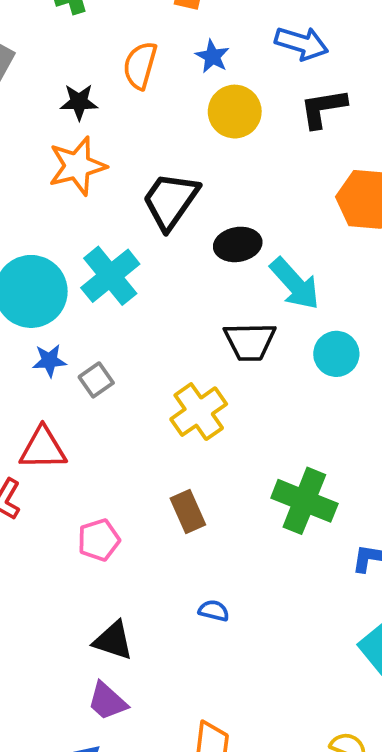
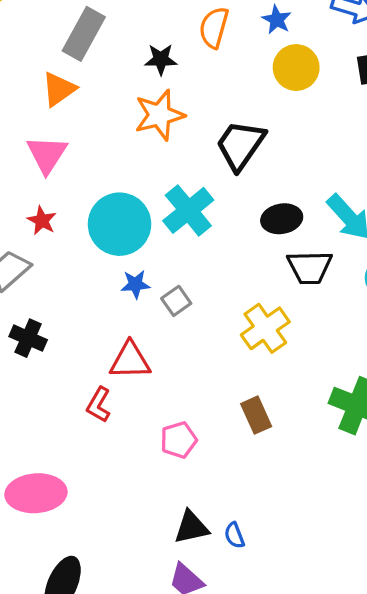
black ellipse: (238, 244) -> (282, 219), moved
blue semicircle: (214, 611) -> (234, 535), moved, turned -125
black triangle: (113, 641) -> (191, 527), turned -30

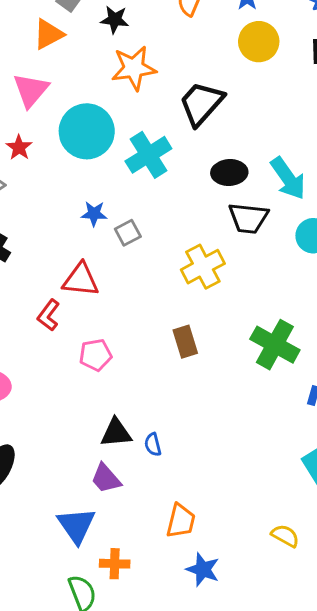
black star: (161, 59) -> (115, 20), moved
cyan circle: (119, 224) -> (87, 131), moved
pink pentagon: (179, 440) -> (96, 355), moved

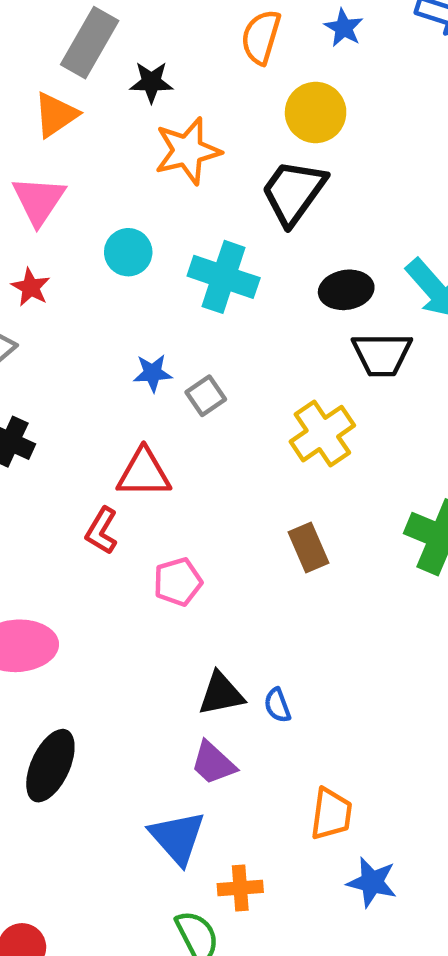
yellow circle: (259, 42) -> (316, 112), moved
cyan circle: (87, 131) -> (128, 252), size x0.6
cyan cross: (148, 155) -> (224, 277), turned -33

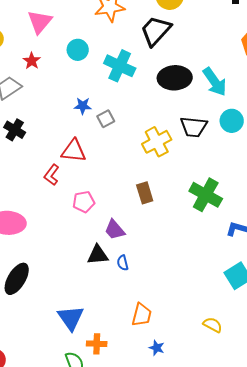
black ellipse: (346, 290) -> (175, 78), size x1.4
black trapezoid: (382, 354) -> (194, 127), moved
purple trapezoid: (213, 763) -> (115, 230), moved
blue star: (372, 882) -> (157, 348), size x0.7

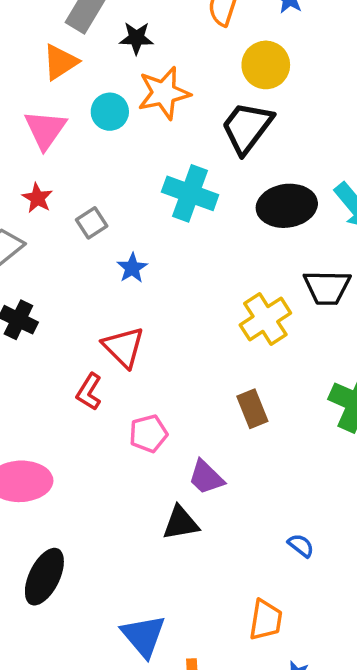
cyan circle: (78, 50) -> (110, 112), moved
blue star: (83, 106) -> (132, 268), turned -30
gray square: (106, 119) -> (92, 223), moved
red triangle: (74, 151) -> (123, 347), turned 44
blue semicircle: (123, 263) -> (301, 545), moved, turned 147

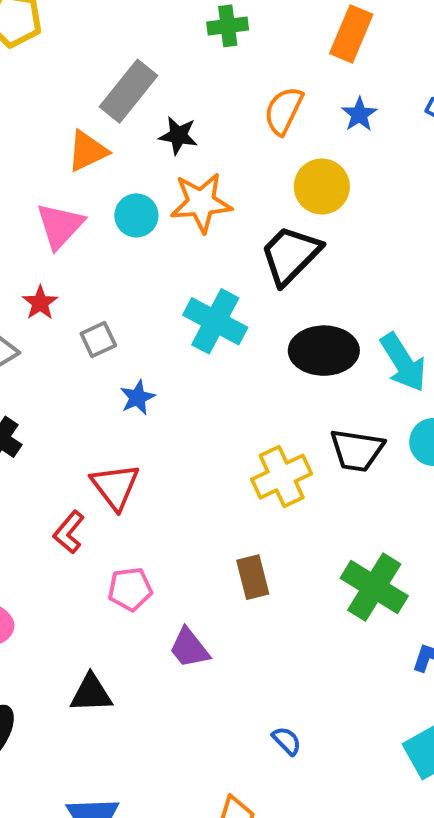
black triangle: (181, 523) -> (91, 693), moved

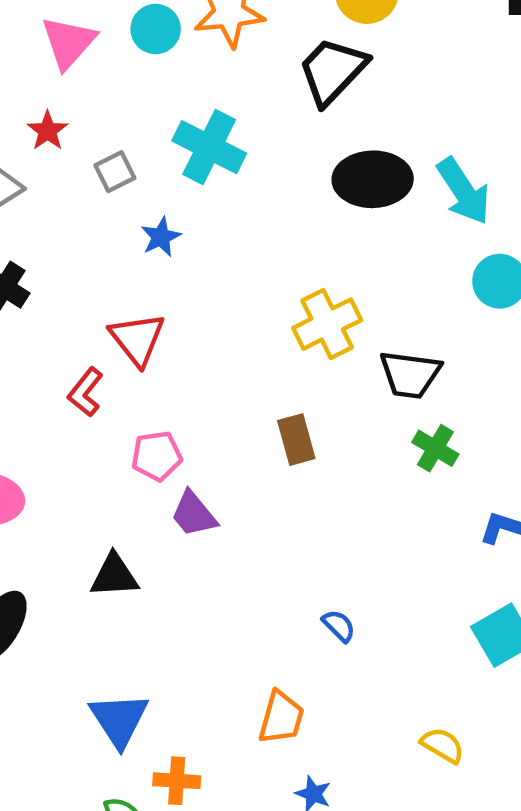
cyan cross: (215, 321) -> (209, 147), moved
black trapezoid: (357, 450) -> (410, 374), moved
green cross: (374, 587) -> (435, 448), size x0.6
purple trapezoid: (189, 648) -> (194, 514), moved

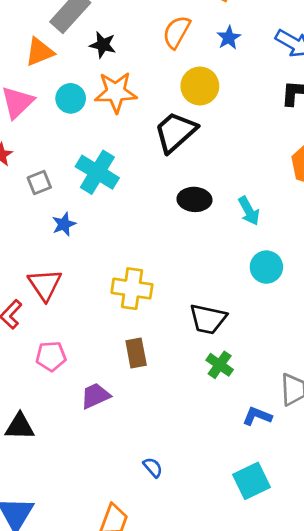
black ellipse: (373, 179) -> (194, 199), size x0.7
cyan arrow: (464, 191) -> (249, 211), size x0.7
yellow cross: (327, 324) -> (132, 289), moved, turned 30
purple trapezoid: (194, 514) -> (95, 396), moved, turned 100

